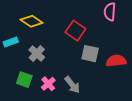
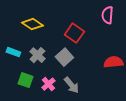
cyan rectangle: (11, 42) -> (13, 52), moved, turned 40
gray square: (90, 54) -> (64, 57), moved, turned 36

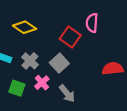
pink semicircle: (107, 15) -> (92, 23), moved
pink cross: (48, 84) -> (42, 83), moved

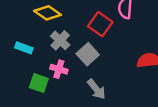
gray cross: (30, 61) -> (60, 40), moved
pink cross: (42, 83) -> (59, 69), moved, turned -32

